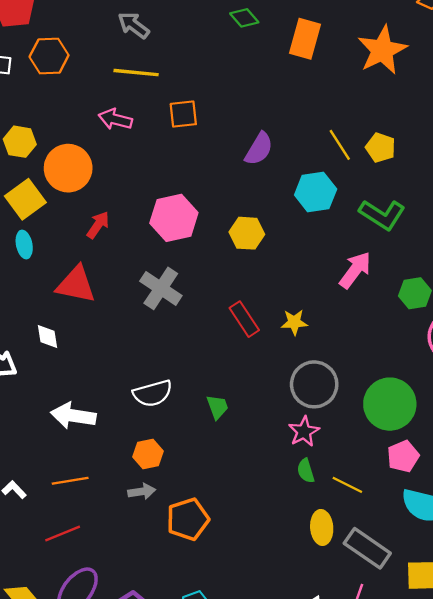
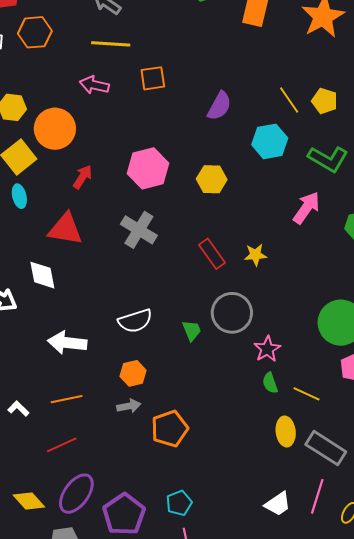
white diamond: (47, 337) -> (42, 275), size x1.4
gray circle: (314, 384) -> (232, 313), moved

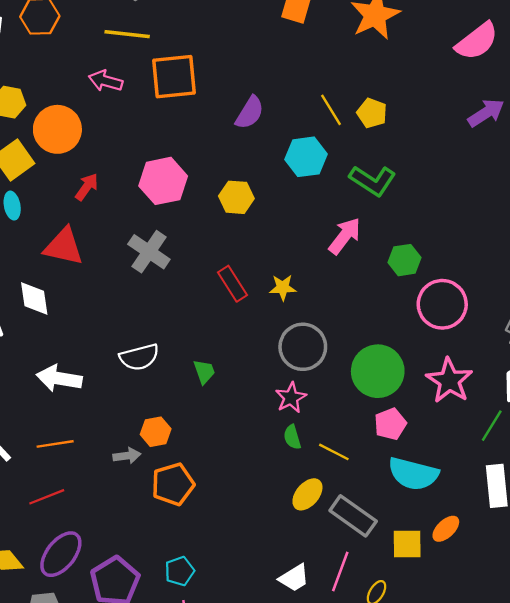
orange square: (153, 78) -> (174, 77), size x1.6
gray circle: (232, 313) -> (303, 347), moved
orange hexagon: (133, 373) -> (156, 432), moved
yellow ellipse: (286, 431) -> (307, 494), turned 44

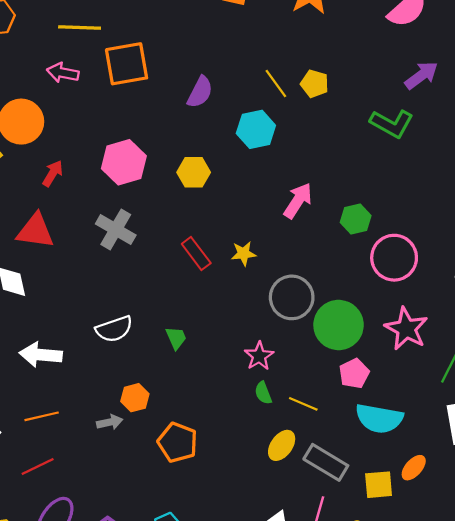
green L-shape: (373, 181) -> (392, 124), moved
gray circle: (303, 347) -> (292, 297), moved
orange pentagon: (173, 484) -> (178, 442), moved, turned -30

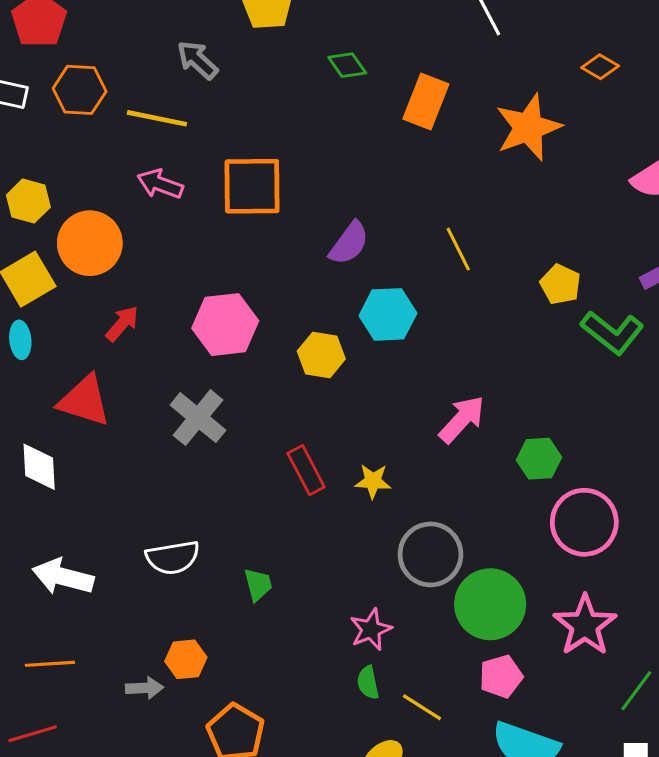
yellow line: (80, 27) -> (157, 118), moved
yellow pentagon: (315, 84) -> (560, 284), moved
cyan hexagon: (256, 129) -> (388, 314), moved

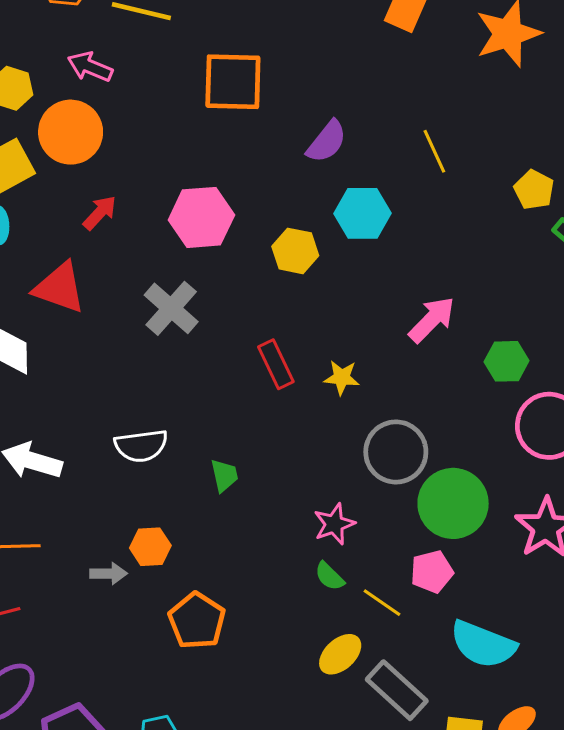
pink arrow: (160, 184) -> (90, 67), moved
pink pentagon: (501, 676) -> (432, 572), moved
green semicircle: (368, 683) -> (329, 576), turned -36

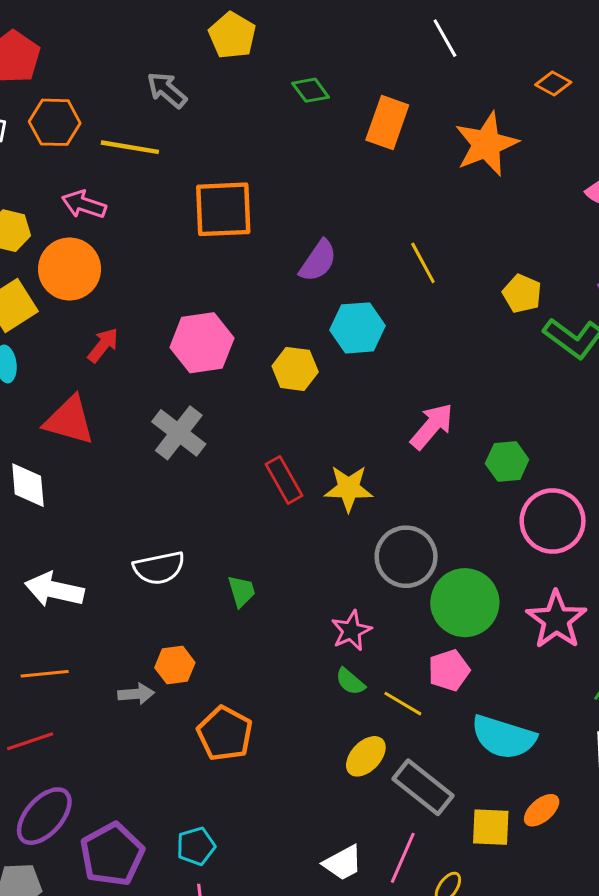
yellow star: (342, 378) -> (349, 488), size x1.4

